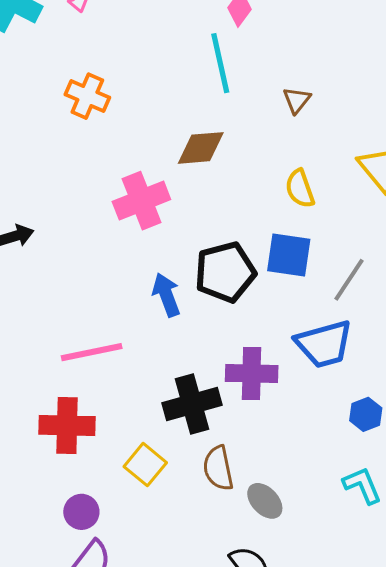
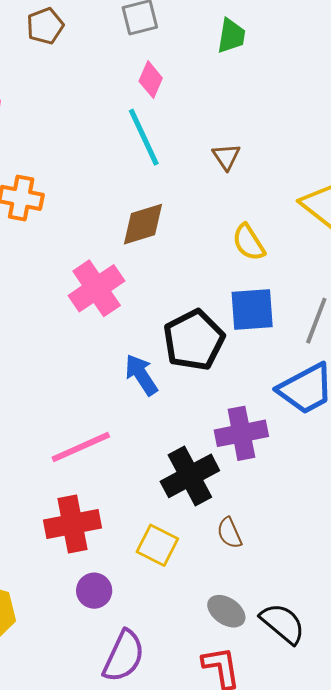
brown semicircle: (218, 468) -> (229, 533), size x0.7
gray ellipse: (265, 501) -> (226, 611), moved
purple circle: (81, 512) -> (94, 591), moved

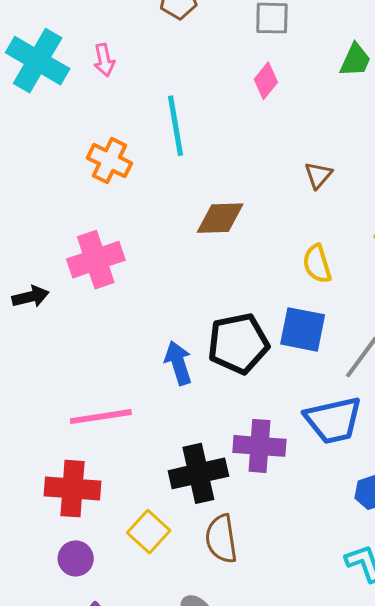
cyan line: (144, 137) -> (175, 126), moved
pink cross: (97, 288) -> (96, 260), moved
brown semicircle: (229, 533) -> (221, 539), size x1.5

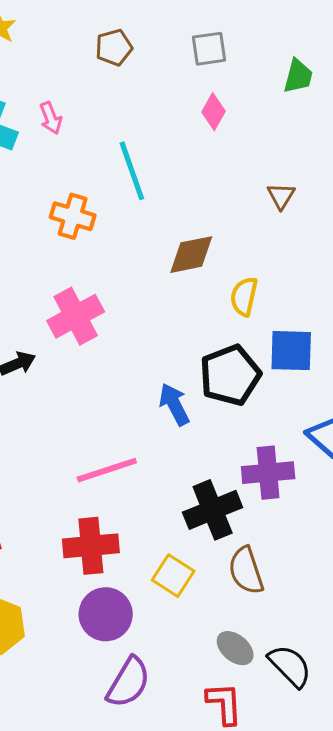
yellow semicircle: (317, 264) -> (244, 296), moved, turned 39
purple circle: (76, 558) -> (106, 614), size x1.5

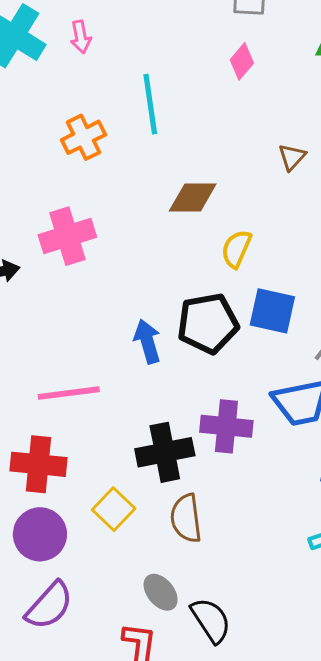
orange cross: (73, 216) -> (83, 137), turned 36

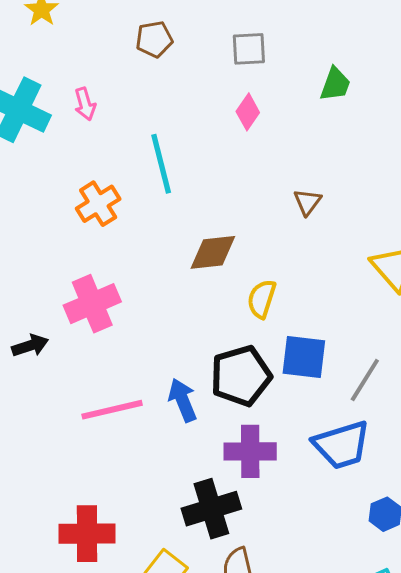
pink line: (69, 393) -> (112, 410), moved
purple cross: (226, 426) -> (250, 451), moved

